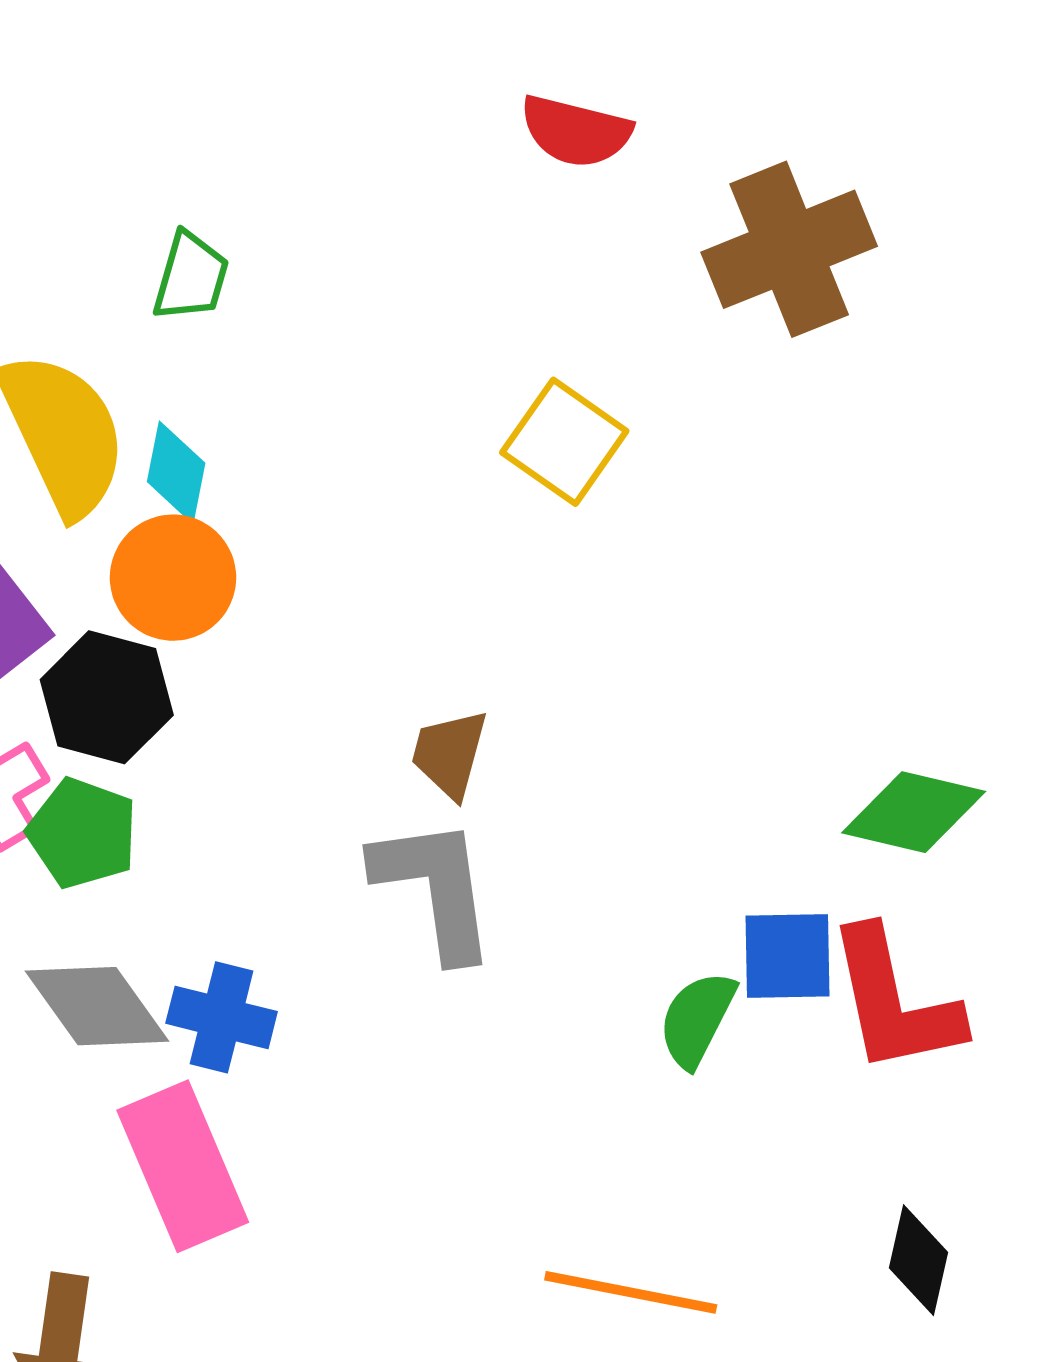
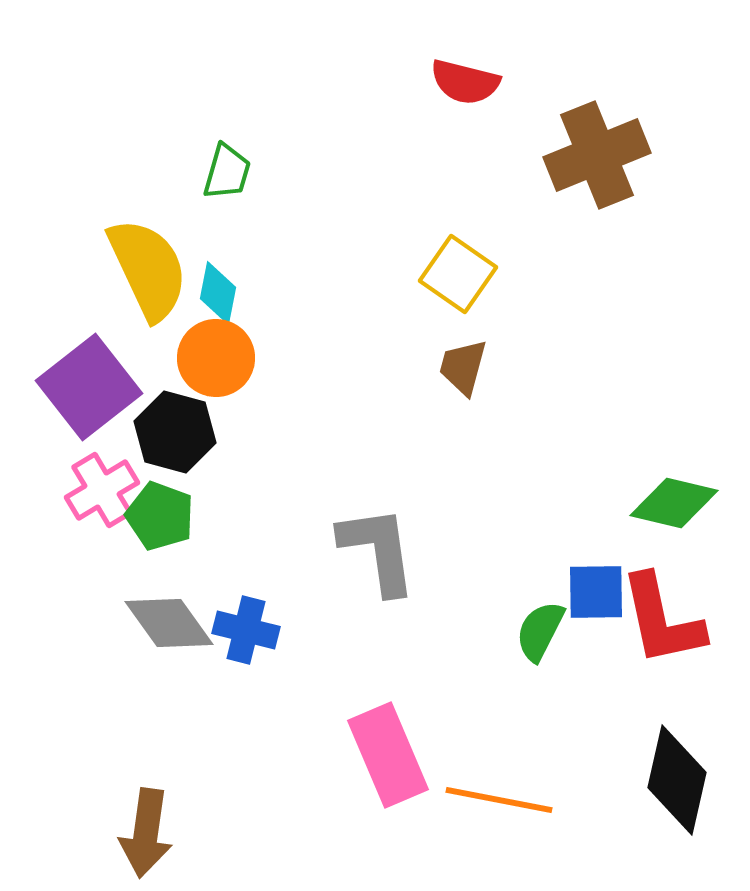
brown trapezoid: (450, 754) -> (463, 367), moved
pink rectangle: (183, 1166) -> (388, 755), moved
black diamond: (919, 1260) -> (677, 780), size x1.6

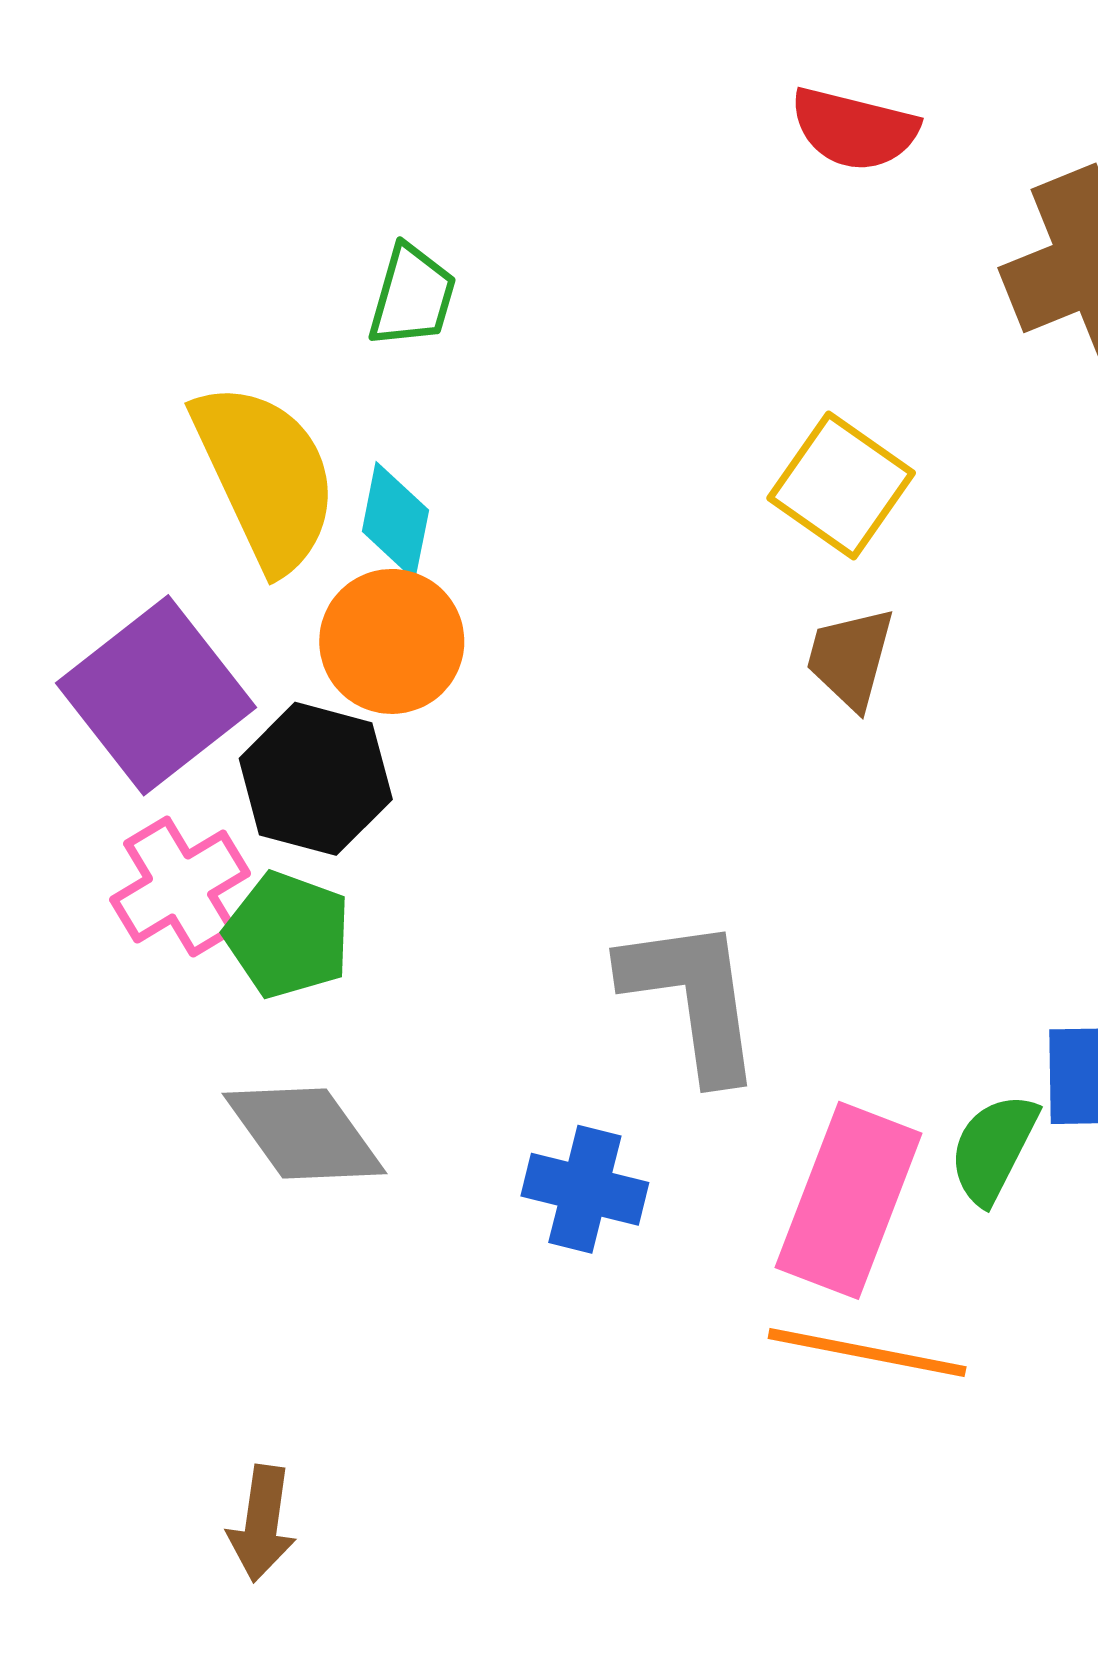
blue cross: (246, 630) -> (585, 1189), moved
pink rectangle: (388, 755) -> (849, 1200), moved, turned 44
orange line: (499, 800) -> (867, 1353), moved
brown arrow: (146, 833) -> (262, 1523), size x0.7

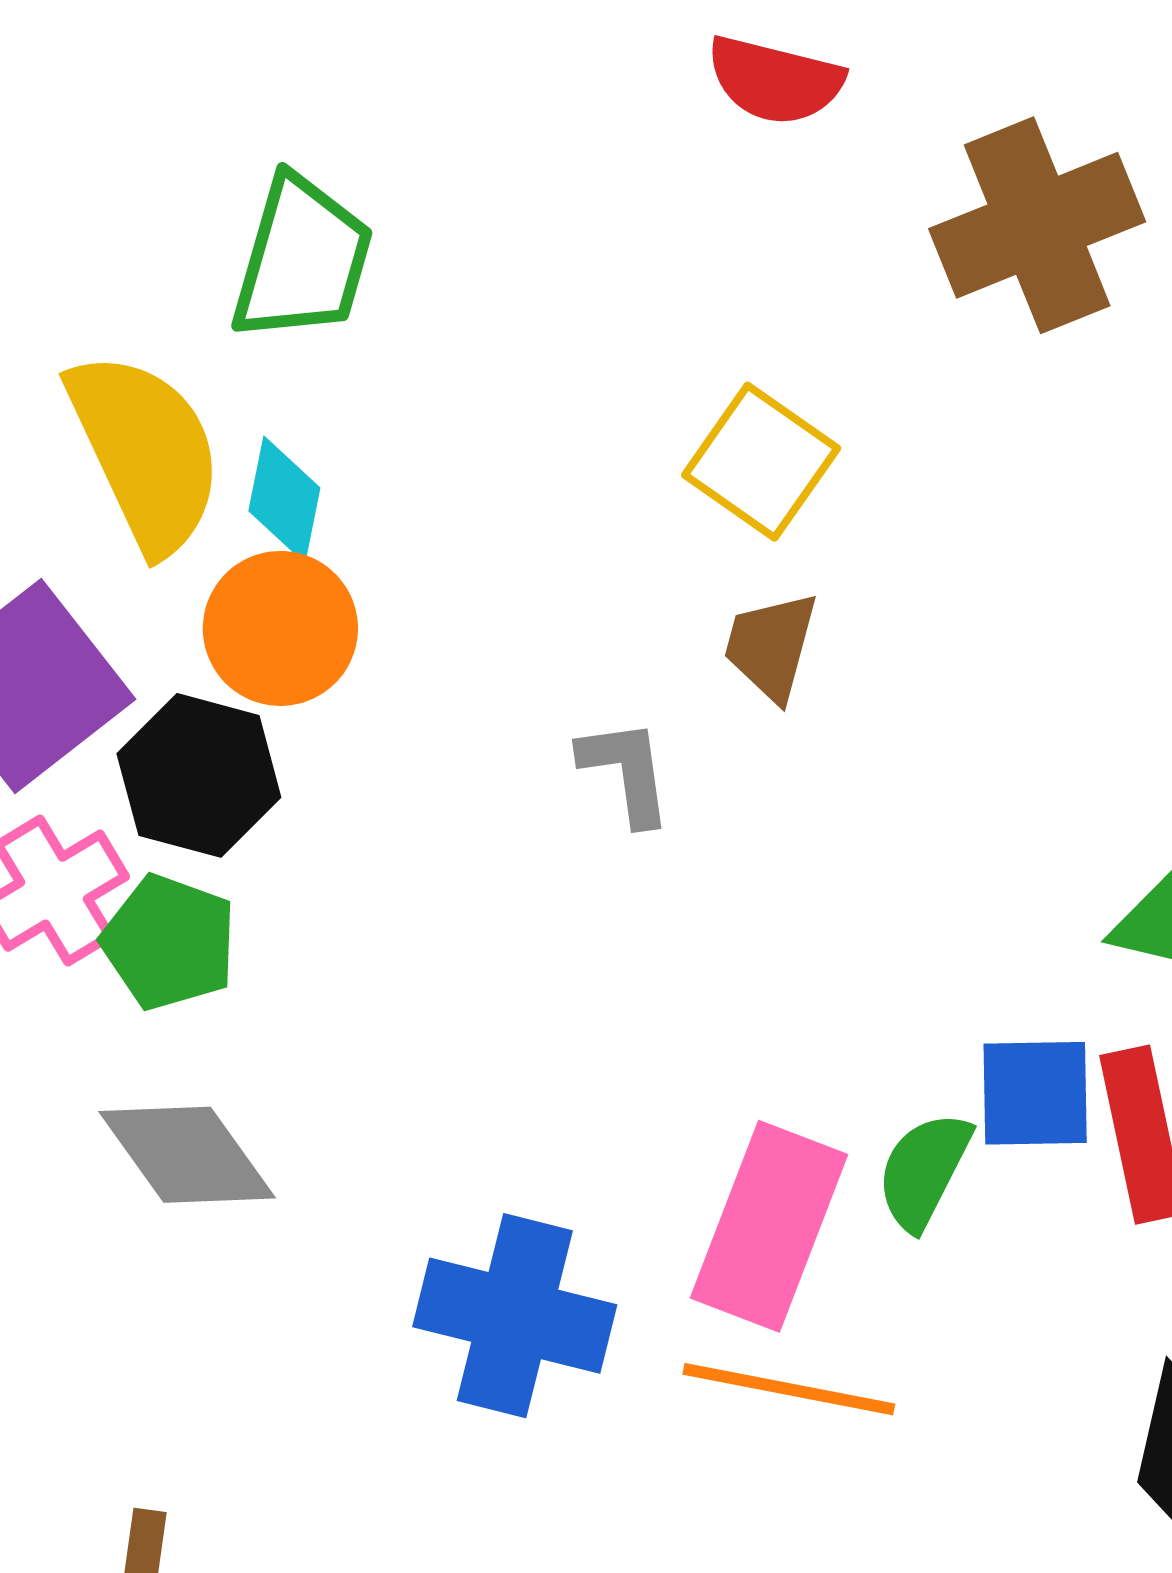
green trapezoid: (412, 296) -> (302, 259), size x1.5
gray L-shape: (693, 998) -> (626, 771), moved, size x0.6
blue cross: (585, 1189) -> (515, 1316), moved, size x1.5

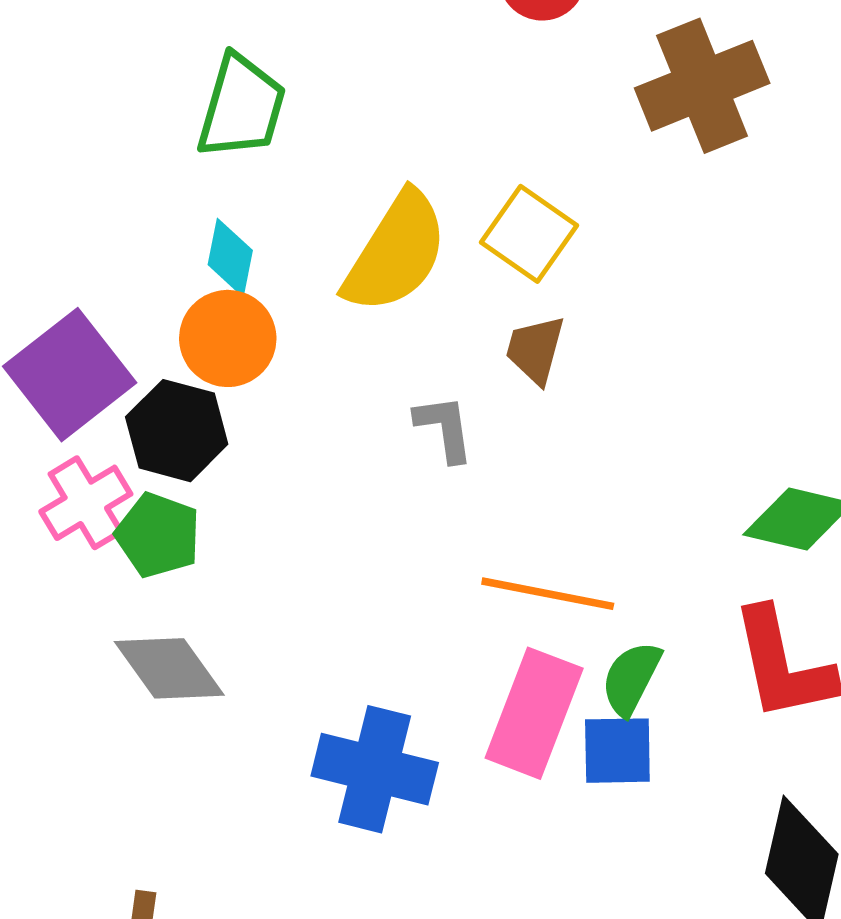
yellow semicircle: (145, 452) -> (396, 253), moved, turned 57
blue square: (1035, 1093) -> (617, 751), moved
orange line: (789, 1389) -> (548, 594), moved

